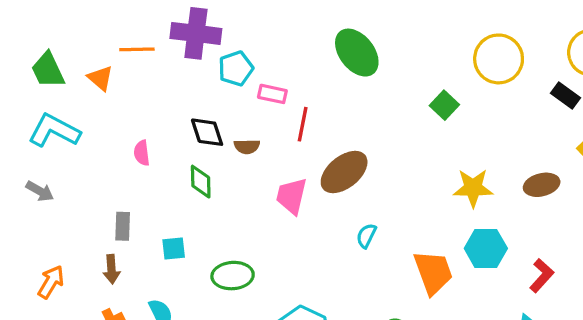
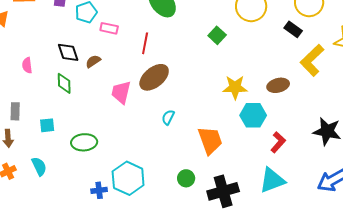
red line: (303, 124) -> (145, 43), moved
brown semicircle: (247, 147) -> (93, 61), turned 147
cyan hexagon: (486, 248) -> (253, 115), moved

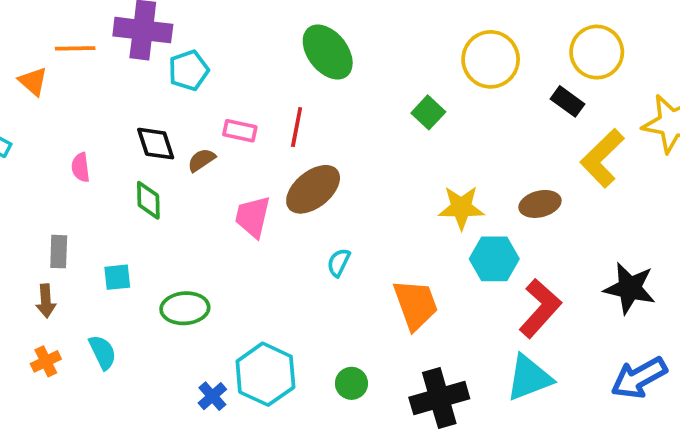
pink rectangle: (109, 28) -> (240, 131), moved
red L-shape: (278, 142) -> (540, 308), size x1.5
green circle: (186, 178) -> (351, 383), moved
blue cross: (99, 190) -> (212, 396), turned -35

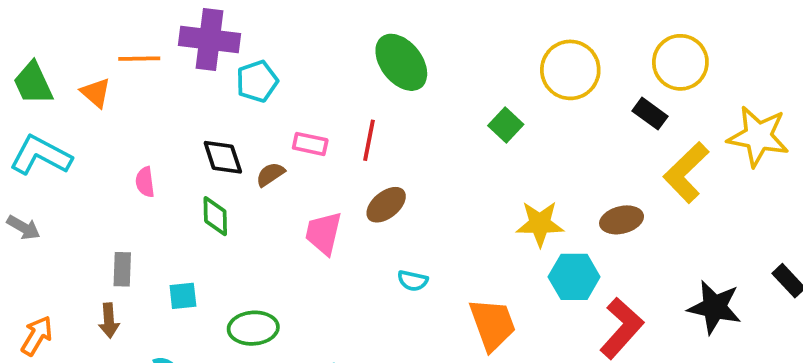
brown ellipse: (313, 189) -> (386, 205), size x0.7
cyan semicircle: (339, 263) -> (413, 281), turned -104

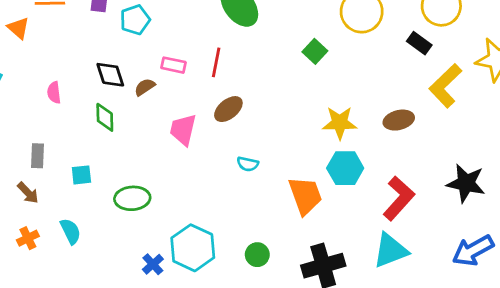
cyan hexagon: (574, 277) -> (345, 168), moved
brown arrow: (109, 321) -> (28, 193), turned -40

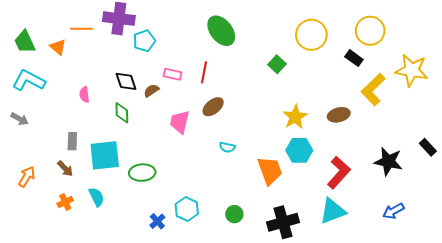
yellow star: (340, 123) -> (295, 117), turned -30
cyan square: (81, 175) -> (105, 155), size x2.0
cyan hexagon: (193, 248) -> (187, 209), size x0.7
blue arrow: (473, 251) -> (393, 211), size x0.7

